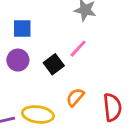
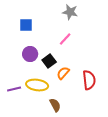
purple circle: (18, 60) -> (30, 54), moved
black square: (54, 64) -> (49, 61), moved

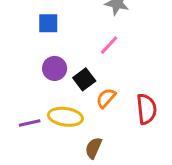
brown semicircle: (55, 105) -> (94, 148), turned -128

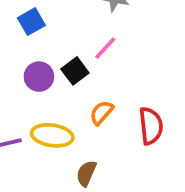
blue square: (48, 23) -> (31, 22), turned -30
black square: (84, 79) -> (75, 71), moved

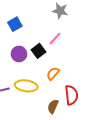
red semicircle: (151, 126) -> (71, 95), moved
brown semicircle: (86, 173) -> (53, 106), moved

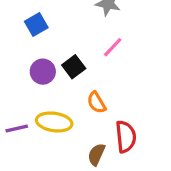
pink line: (55, 39) -> (113, 47), moved
orange semicircle: (53, 74) -> (96, 102), turned -72

